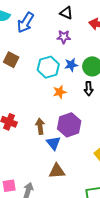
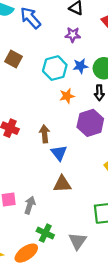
blue arrow: (26, 22) -> (30, 18), turned 105
purple hexagon: (69, 125) -> (90, 123), moved

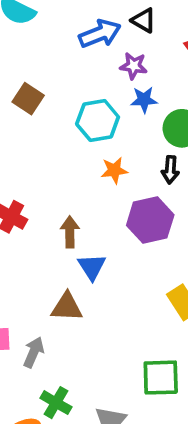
blue arrow: (30, 18) -> (100, 34), moved, turned 105
blue star: (80, 66) -> (144, 100), moved
brown triangle: (62, 184) -> (67, 307), moved

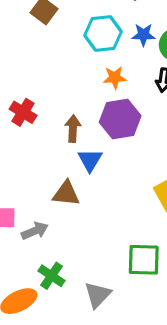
blue star: (144, 100) -> (143, 35), moved
purple hexagon: (150, 220) -> (120, 119), moved
gray arrow: (34, 352) -> (35, 231), turned 40

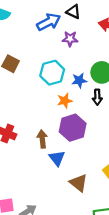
blue star: (143, 35) -> (79, 80), moved
brown triangle: (66, 193) -> (78, 183), moved, turned 42

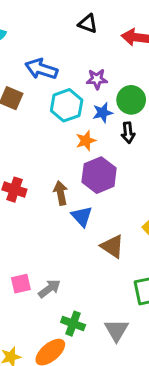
blue arrow: (49, 22) -> (41, 69), moved, turned -130
purple star: (70, 39) -> (97, 79), moved

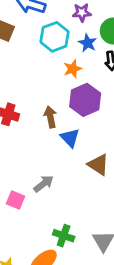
blue star: (103, 113) -> (88, 43), turned -30
pink square: (21, 284) -> (15, 200), turned 36
gray arrow: (49, 289) -> (44, 184), moved

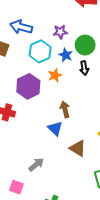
purple hexagon: (85, 100) -> (28, 86), moved
brown arrow: (50, 117) -> (65, 109), moved
pink square: (15, 200) -> (16, 187), moved

